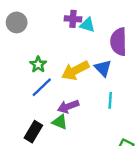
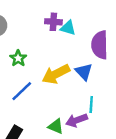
green star: (38, 64) -> (18, 58), moved
purple arrow: (68, 106) -> (77, 120), moved
green triangle: (60, 122) -> (56, 126), moved

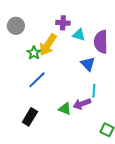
cyan triangle: (68, 28) -> (79, 35), moved
yellow arrow: (56, 74) -> (48, 45), moved, turned -30

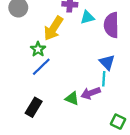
cyan triangle: (79, 35) -> (87, 17), turned -32
green star: (34, 53) -> (38, 49), moved
blue triangle: (88, 64) -> (107, 62), moved

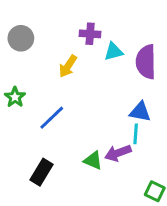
yellow arrow: (53, 28) -> (68, 66), size x0.7
green star: (38, 49) -> (15, 97), moved
blue triangle: (107, 62) -> (140, 112), turned -35

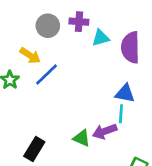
gray circle: (21, 38) -> (48, 26), moved
yellow arrow: (68, 66) -> (30, 56), moved, turned -90
blue line: (52, 118) -> (46, 74), moved

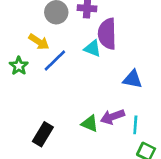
cyan triangle: (101, 38) -> (92, 48), moved, turned 36
purple semicircle: (130, 47) -> (107, 34), moved
cyan line: (121, 114) -> (135, 125), moved

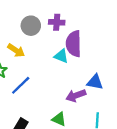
blue line: (55, 60) -> (21, 85), moved
purple arrow: (113, 117) -> (76, 95), moved

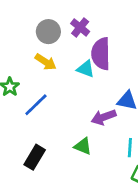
purple cross: (57, 22) -> (80, 27), turned 35
yellow arrow: (16, 50) -> (46, 62), moved

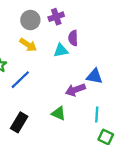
purple cross: (80, 27) -> (56, 17), turned 32
purple semicircle: (101, 54) -> (73, 38), size x0.6
cyan triangle: (86, 69) -> (61, 50), turned -32

